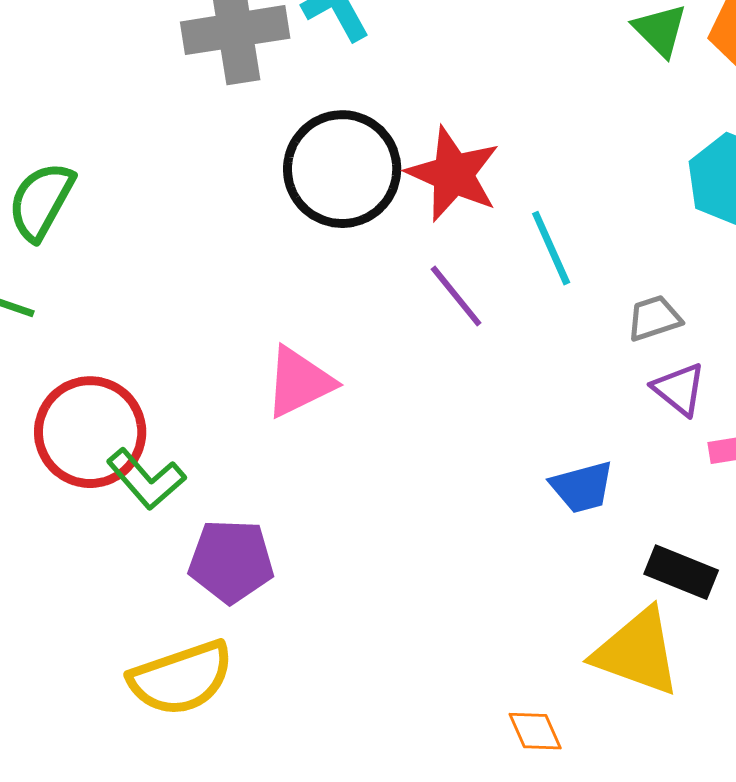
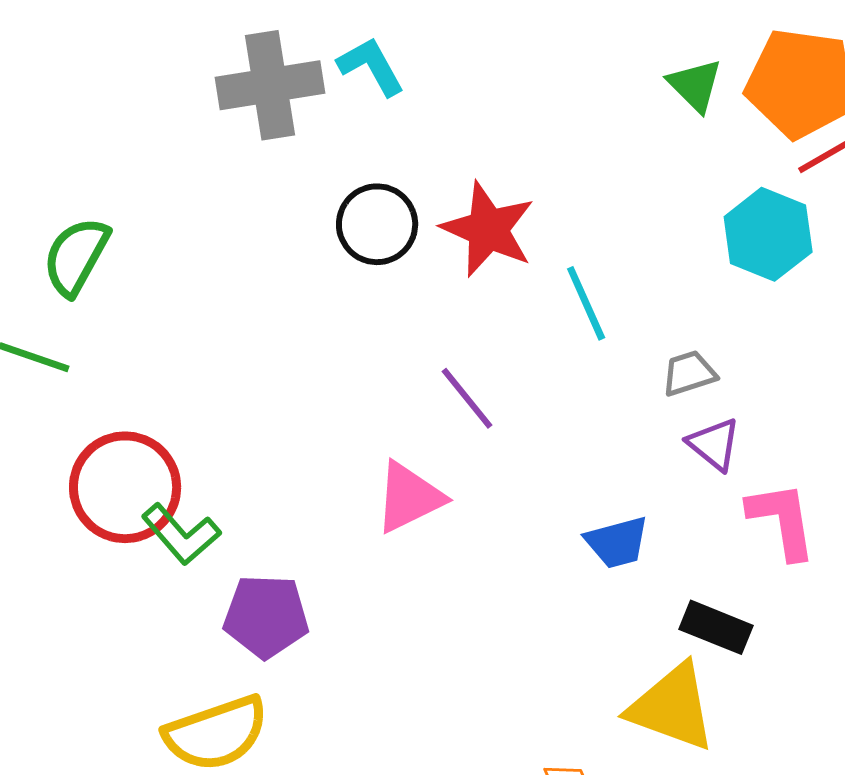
black circle: (342, 169) -> (377, 224), size x0.7
purple line: (456, 296) -> (467, 398), moved
pink triangle: (299, 382) -> (409, 497), moved

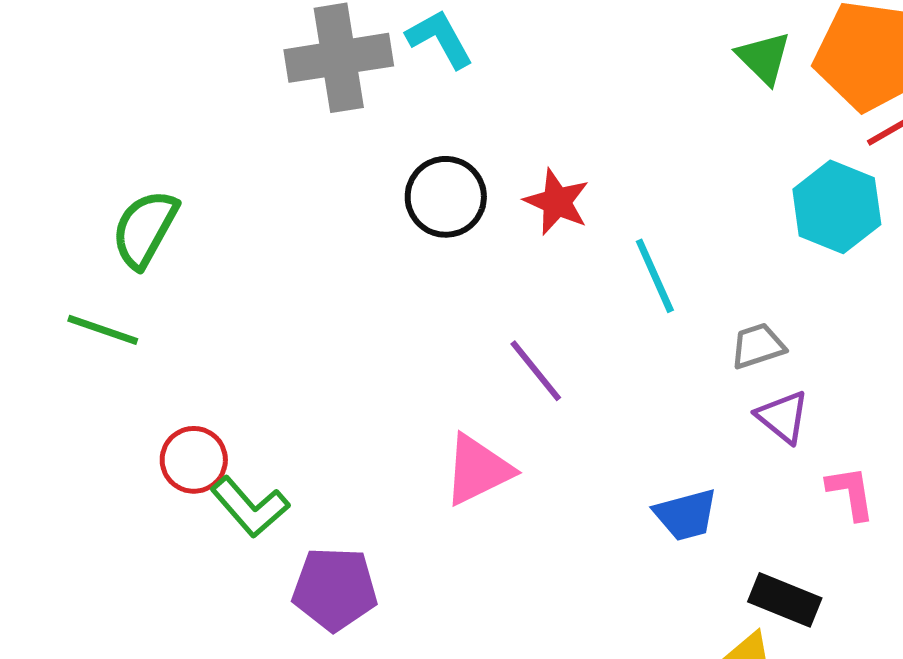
red star: (488, 229) -> (557, 202), size x0.7
red circle: (125, 487) -> (194, 460), size x0.6
pink L-shape: (782, 520) -> (851, 493), size x0.7

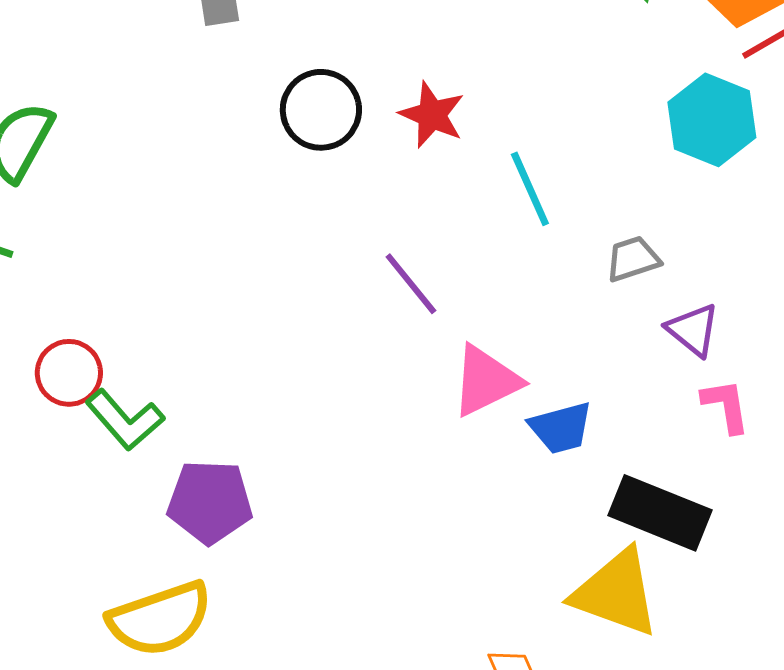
purple triangle: (783, 417) -> (693, 330), moved
pink triangle: (478, 470) -> (486, 381), moved
black rectangle: (785, 600) -> (660, 513), size x1.4

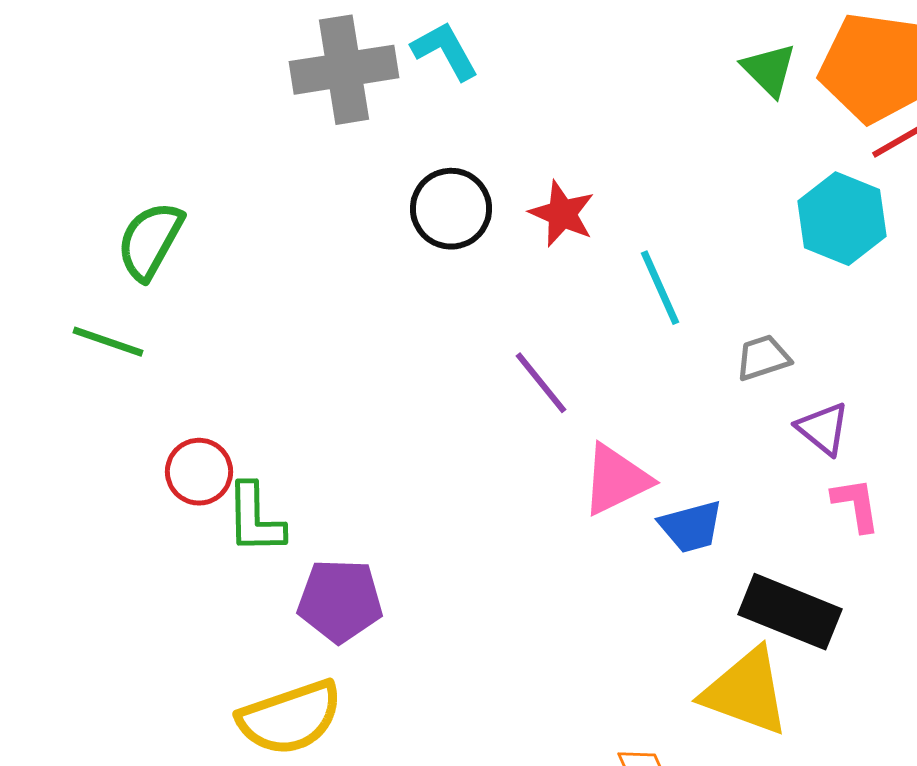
green L-shape: (125, 420) -> (255, 519), turned 40

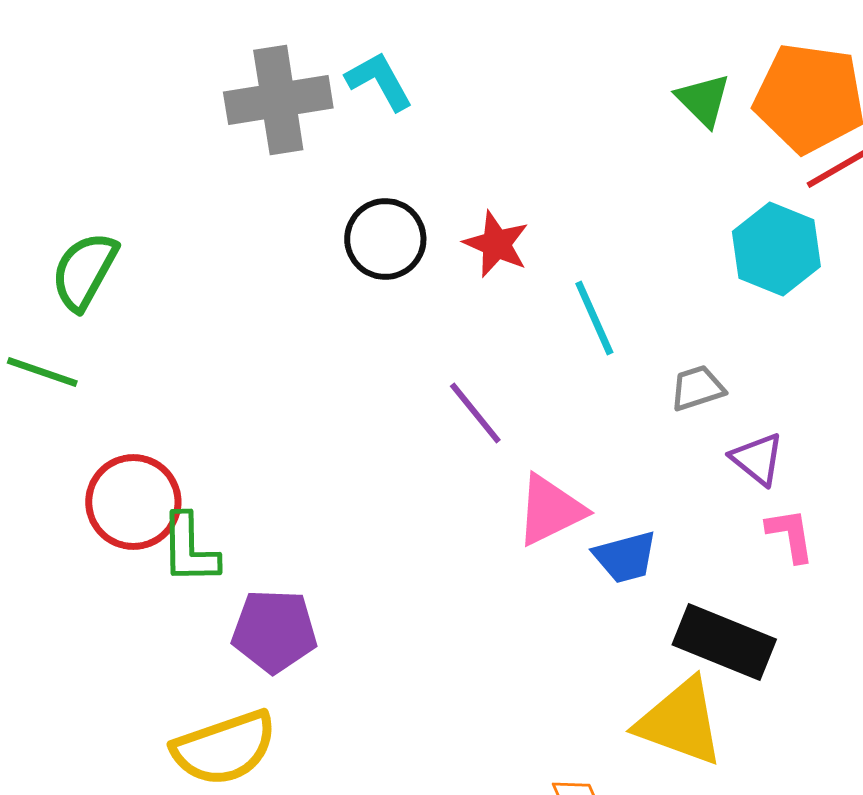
red circle: (199, 472) -> (133, 502), size x1.4

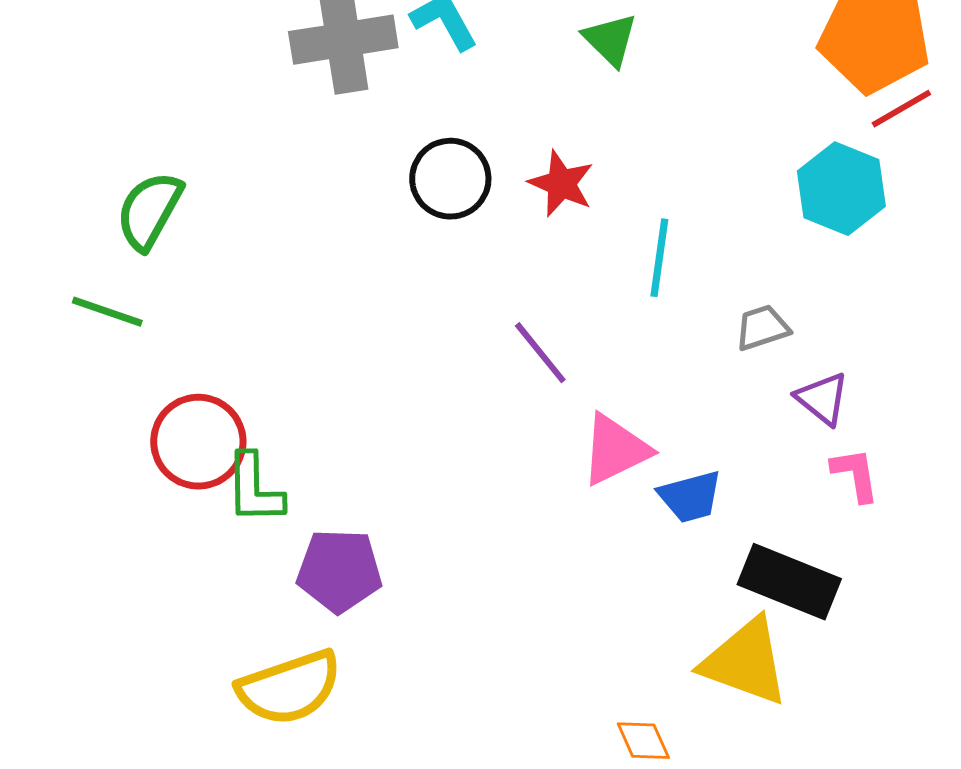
green triangle: (703, 100) -> (610, 40), moved
cyan line: (594, 318) -> (659, 258), turned 32

